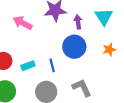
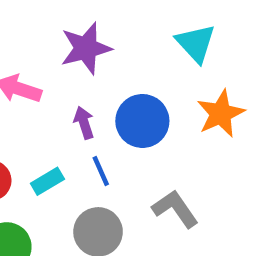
purple arrow: (78, 22) -> (84, 123), moved
orange star: (109, 50) -> (221, 114), size x1.5

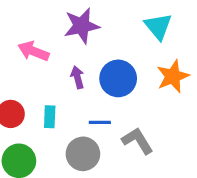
blue line: (101, 171) -> (100, 122), moved, turned -70
cyan rectangle: (47, 181) -> (50, 117), turned -60

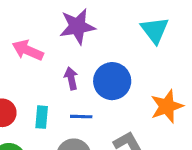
orange star: (173, 76) -> (167, 106), moved
blue line: (100, 122) -> (81, 117), moved

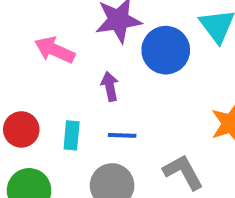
blue circle: (112, 81) -> (166, 50), moved

